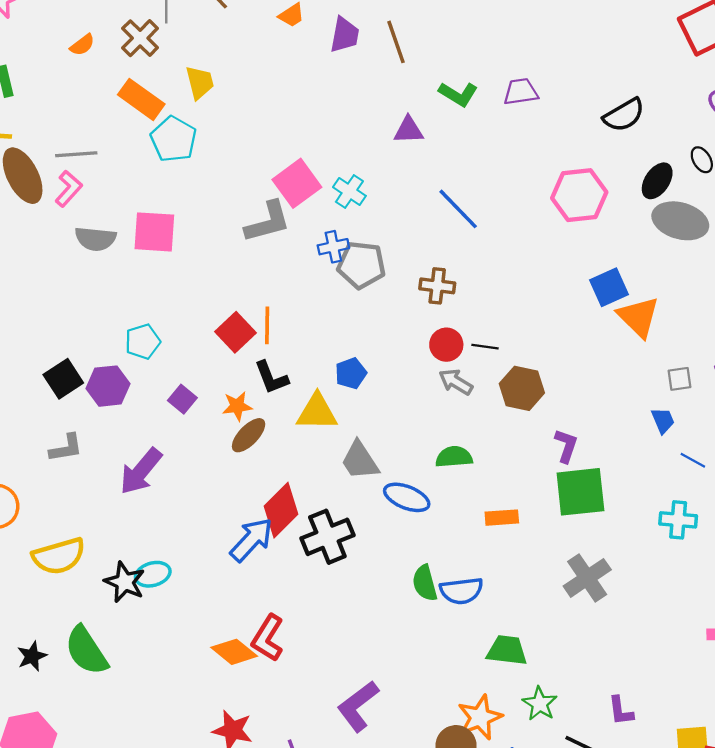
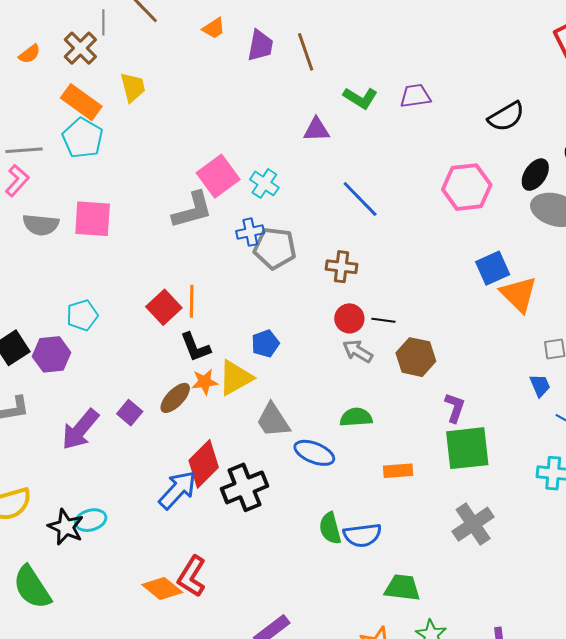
cyan pentagon: (174, 139) -> (83, 138), moved
purple square: (182, 399) -> (130, 413), moved
orange star: (237, 406) -> (205, 382), moved
yellow triangle: (317, 412) -> (236, 378), turned -30

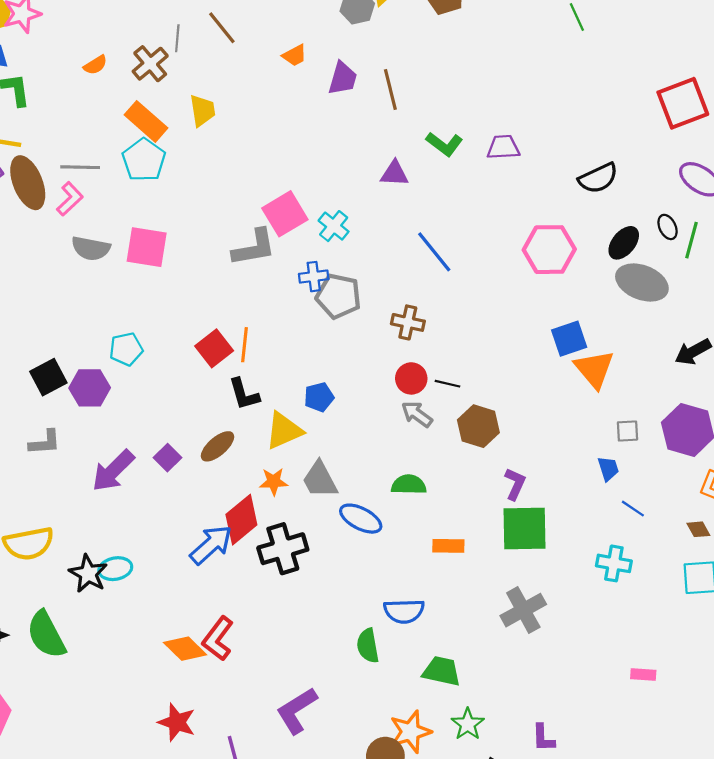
orange star: (205, 382) -> (274, 482), moved
green semicircle: (330, 528) -> (368, 646), moved

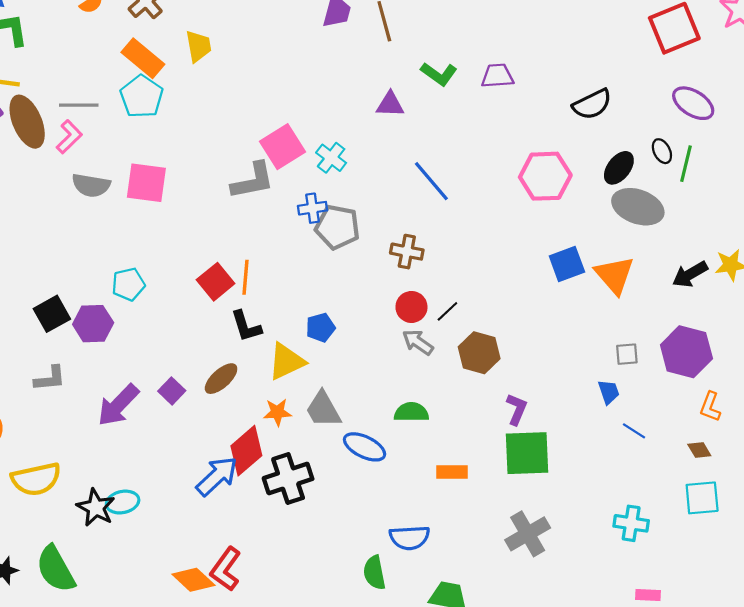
orange triangle: (594, 369) -> (614, 275), moved
black line: (447, 384) -> (447, 311), turned -55
cyan cross: (614, 563) -> (631, 523), moved

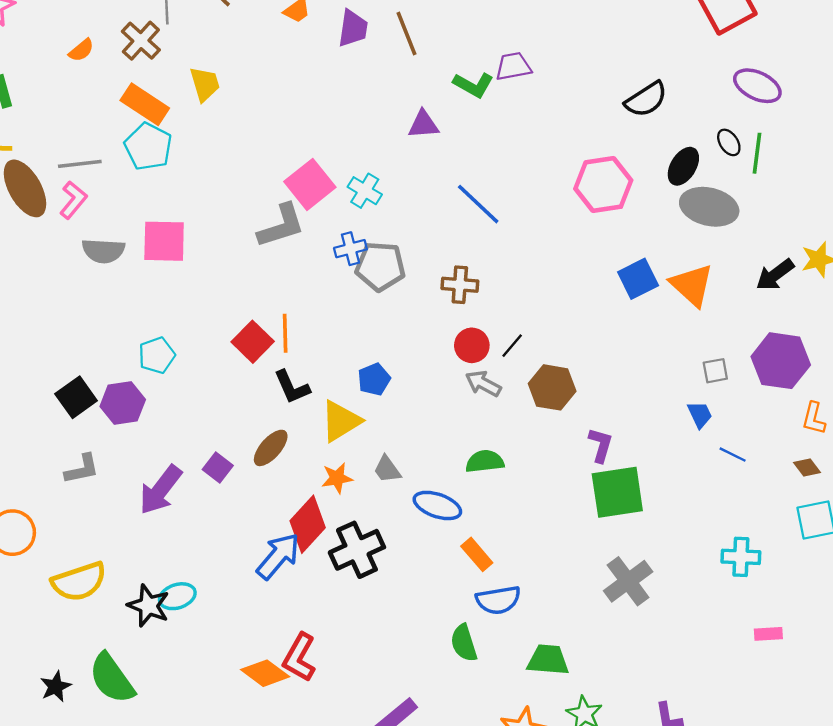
purple trapezoid: (497, 76) -> (513, 66), moved
gray trapezoid: (323, 409) -> (387, 469), size x0.7
orange rectangle: (452, 472) -> (477, 554), moved, turned 56

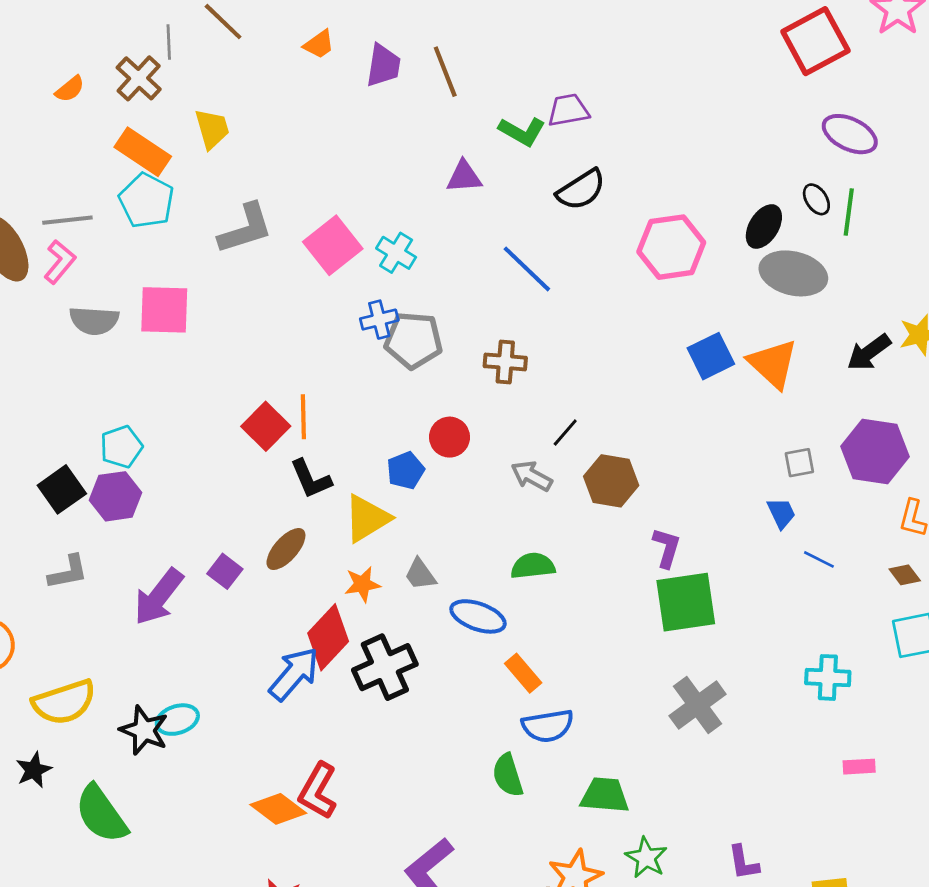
black semicircle: (646, 99) -> (581, 190), moved
gray L-shape: (281, 226) -> (246, 229), moved
red circle: (472, 345) -> (449, 437), moved
cyan pentagon: (157, 355) -> (121, 447), moved
black star: (56, 686) -> (34, 770), moved

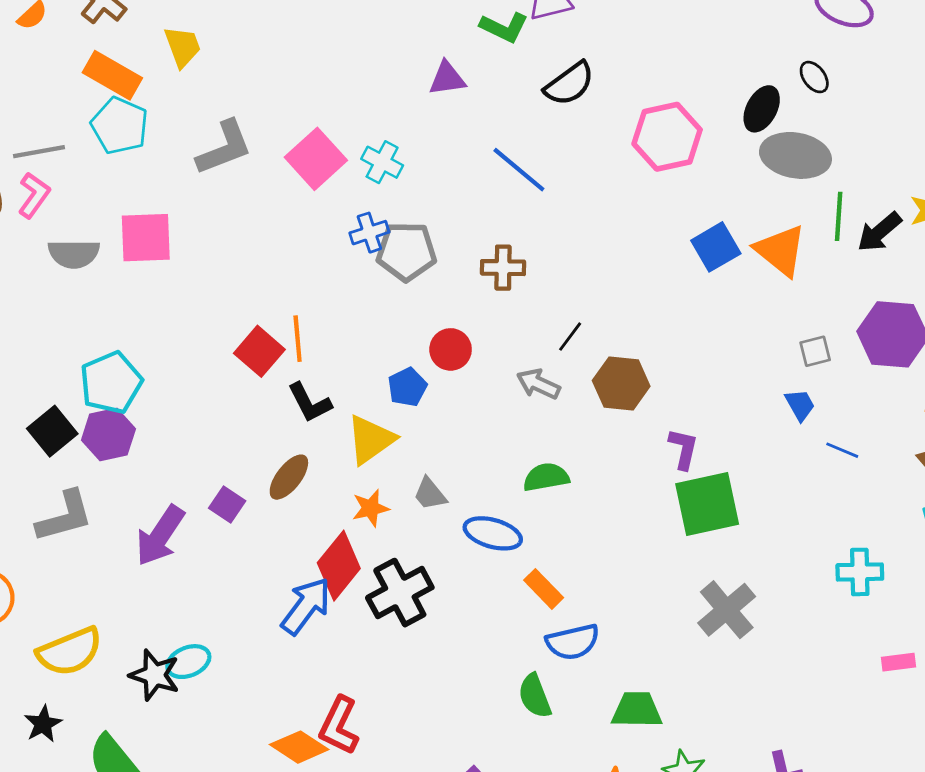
green line: (849, 212) -> (839, 216), moved
cyan pentagon: (121, 447) -> (111, 383), size x1.4
gray L-shape: (68, 572) -> (65, 517), size x1.4

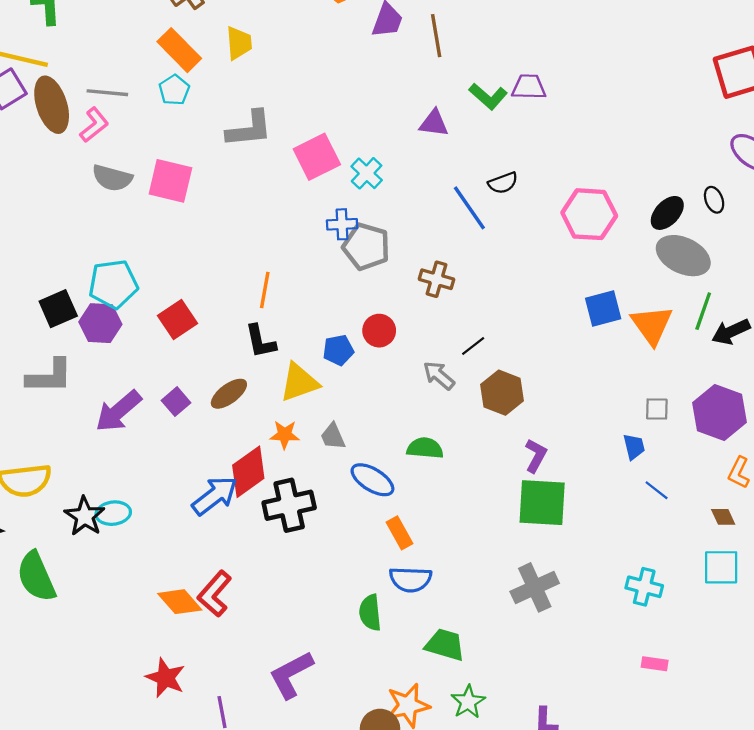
black semicircle: (569, 84) -> (503, 183), moved, size x0.7
cyan pentagon: (120, 126) -> (174, 90), size x0.7
red square: (259, 351) -> (178, 319), moved

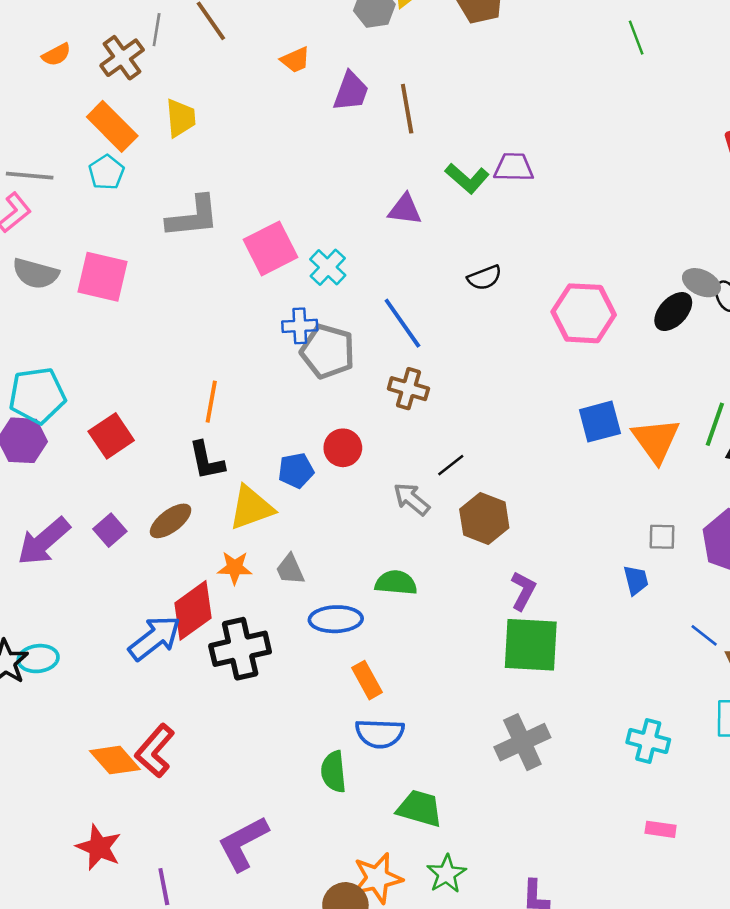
blue line: (469, 208) -> (402, 323), moved
gray ellipse: (683, 256) -> (701, 283), moved, size x0.6
blue ellipse: (372, 480) -> (336, 619), turned -33
blue line: (657, 490) -> (704, 635), moved

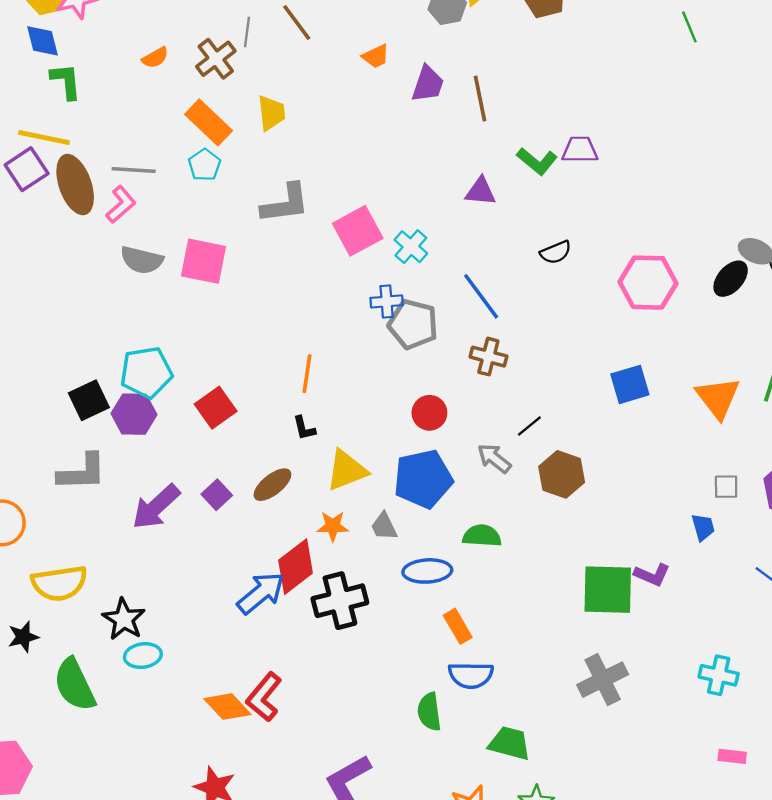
blue square: (600, 422) -> (630, 384), moved
black L-shape: (207, 461) -> (304, 428), size x0.7
blue pentagon: (296, 470) -> (423, 479), moved, size x1.8
purple L-shape: (523, 591) -> (652, 575), moved, turned 87
cyan ellipse: (38, 659) -> (143, 656), moved

